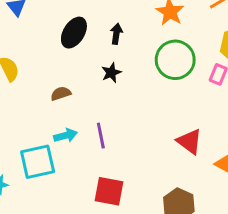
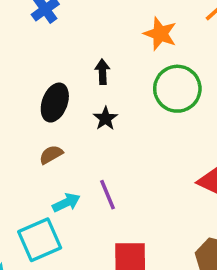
black ellipse: (74, 33) -> (55, 103), moved

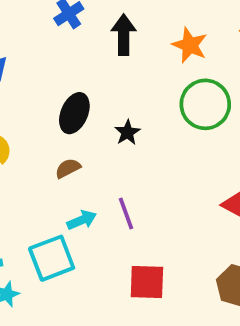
black arrow: (102, 72) -> (124, 35), moved, size x1.5

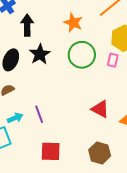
black arrow: (124, 35) -> (27, 25), moved
black star: (127, 132) -> (40, 54), moved, size x1.5

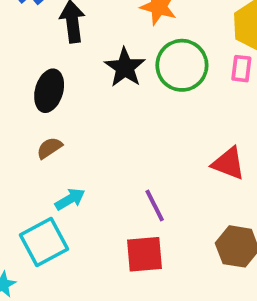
black star: (40, 54) -> (125, 67), moved
purple line: (39, 114) -> (155, 206), moved

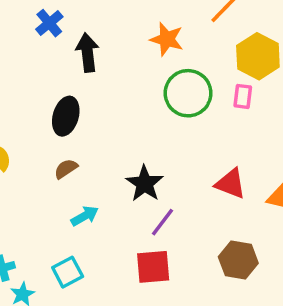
black star: (125, 67) -> (145, 184), moved
purple line: (155, 206) -> (163, 222), turned 64
cyan square: (44, 242) -> (68, 272), moved, size x0.7

